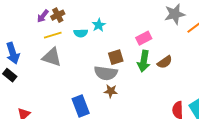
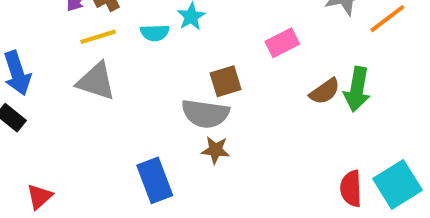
green arrow: (144, 61) -> (357, 89), moved

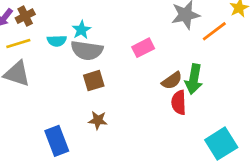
brown square: (226, 81) -> (94, 81), moved
gray semicircle: (205, 114) -> (87, 50), moved
red semicircle: (351, 188) -> (179, 102), moved

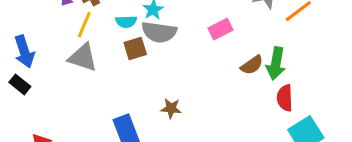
yellow line: (18, 44) -> (84, 25), turned -50
brown square: (94, 81) -> (135, 49), moved
red semicircle: (179, 102) -> (285, 98), moved

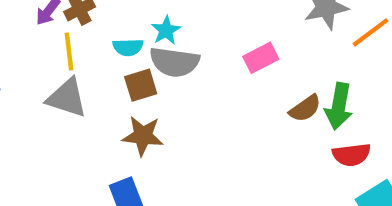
yellow line: (84, 25) -> (69, 51), turned -30
red semicircle: (285, 98) -> (351, 155), turned -95
brown star: (171, 108) -> (143, 136), moved, size x1.4

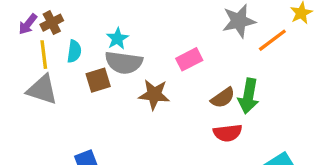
cyan semicircle: (128, 47) -> (74, 51), moved, turned -80
brown star: (143, 136) -> (154, 95), moved
red semicircle: (351, 155) -> (228, 133), moved

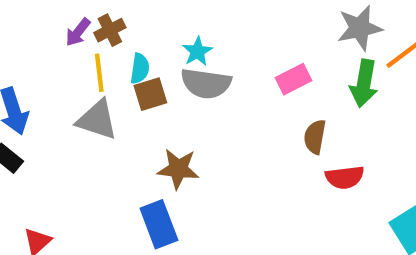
brown square: (98, 80) -> (150, 94), moved
brown star: (154, 95) -> (178, 169), moved
green arrow: (248, 96) -> (364, 83), moved
brown semicircle: (223, 98) -> (315, 137), moved, turned 135

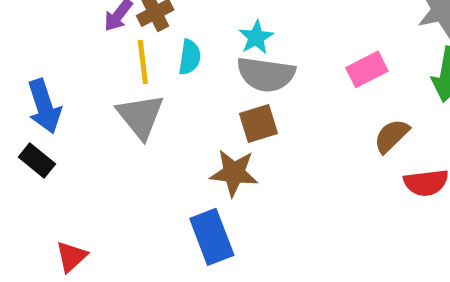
brown square: (150, 94) -> (259, 124), moved
gray triangle: (97, 120) -> (140, 116), turned 33
brown semicircle: (315, 137) -> (392, 136), turned 36

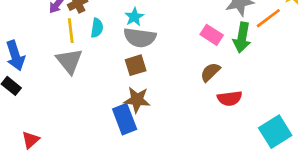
pink rectangle: (367, 69) -> (212, 35), moved, turned 60
brown star: (234, 173) -> (137, 100), moved
blue rectangle: (212, 237) -> (125, 119), moved

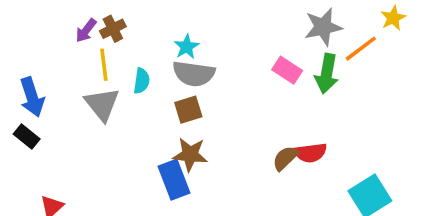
cyan semicircle: (97, 28) -> (142, 81), moved
brown semicircle: (210, 72) -> (285, 158), moved

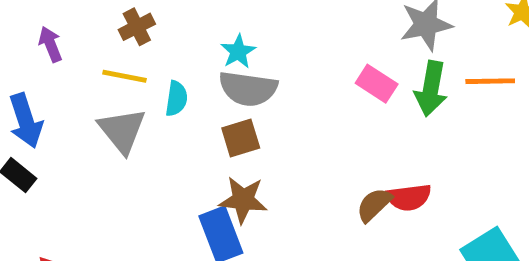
purple arrow: (86, 31) -> (50, 44), moved, turned 120
orange line: (361, 49) -> (490, 81), moved, turned 36
yellow line: (104, 65) -> (125, 76), turned -72

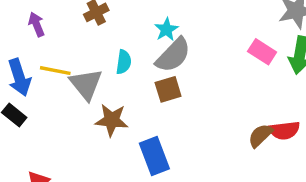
yellow line: (125, 76) -> (55, 71), moved
gray semicircle: (248, 89) -> (173, 55), turned -54
brown star: (243, 200) -> (112, 120), moved

